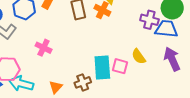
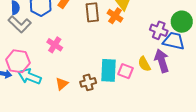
purple arrow: (172, 59) -> (162, 61), moved

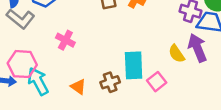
pink square: (125, 71) -> (157, 82), moved, turned 35
cyan arrow: (29, 76) -> (38, 81), turned 45
orange triangle: (62, 84) -> (78, 87), turned -40

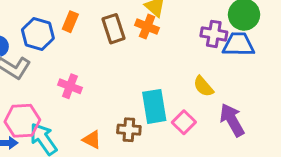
purple arrow: (197, 48) -> (232, 120), moved
brown cross: (110, 82) -> (129, 130), turned 30

